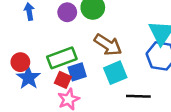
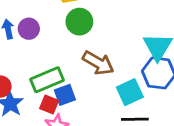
purple circle: (67, 12) -> (29, 29), moved
cyan square: (115, 73) -> (130, 92), moved

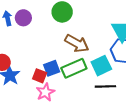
green rectangle: (47, 80) -> (74, 68), moved

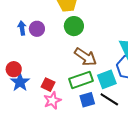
blue square: (52, 68) -> (87, 100), moved
black line: (105, 86) -> (109, 99), turned 30

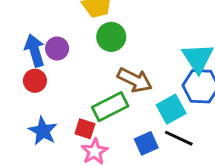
blue arrow: (22, 28) -> (35, 51), size x1.5
red circle: (14, 69) -> (35, 81), moved
green rectangle: (81, 80) -> (110, 107), moved

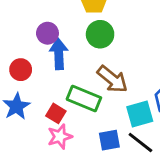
blue arrow: (35, 51) -> (59, 54), moved
red circle: (35, 81) -> (21, 70), moved
green rectangle: (110, 107) -> (84, 98), turned 36

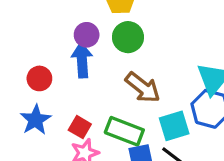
purple circle: (47, 33) -> (87, 35), moved
green rectangle: (84, 98) -> (124, 131), moved

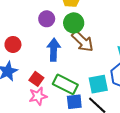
blue arrow: (82, 60) -> (54, 50), moved
brown arrow: (143, 87) -> (83, 41), moved

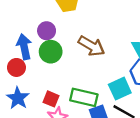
green circle: (74, 23) -> (51, 52), moved
blue arrow: (54, 50) -> (24, 47), moved

